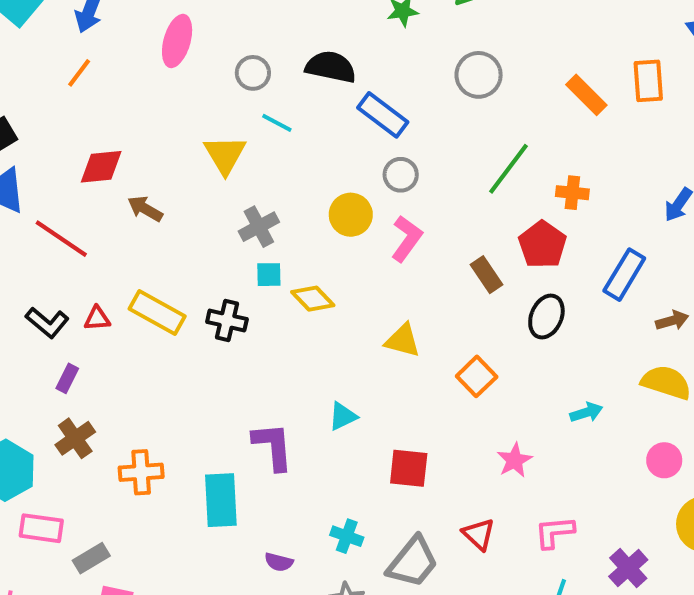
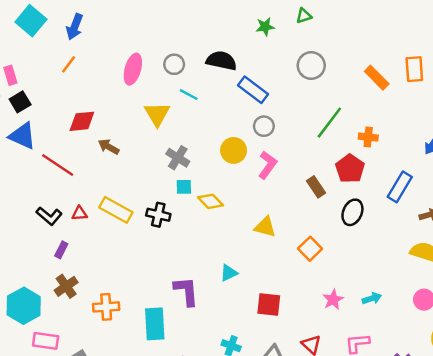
pink ellipse: (177, 41) -> (133, 69), moved
gray cross: (259, 227) -> (178, 158), turned -30
cyan arrow: (586, 412) -> (372, 298), moved

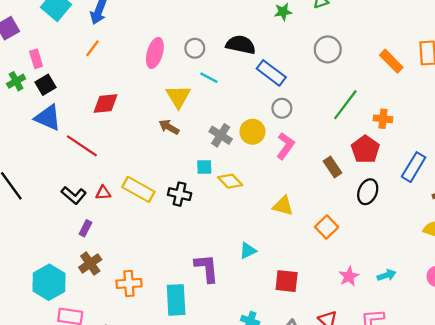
brown arrow: (109, 147) -> (169, 127), moved
gray cross: (178, 158) -> (221, 135), moved

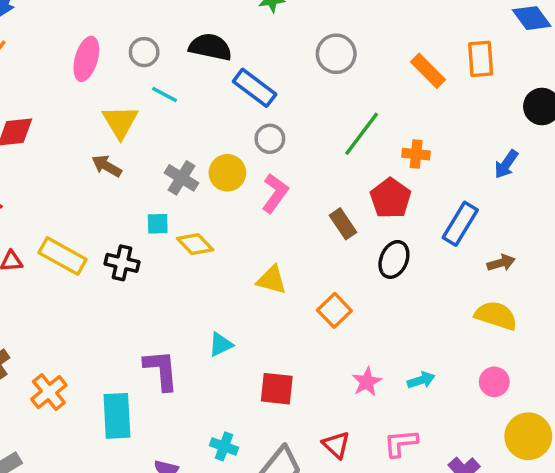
orange cross: (129, 283) -> (49, 392), turned -35

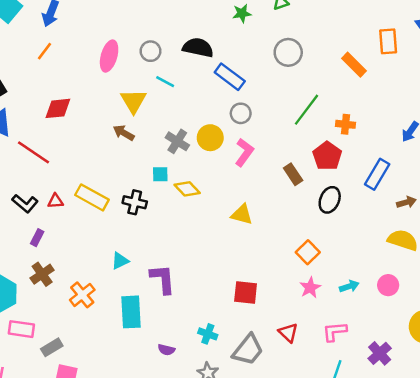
orange rectangle: (481, 59) -> (388, 41), moved
orange square: (334, 310) -> (308, 252), moved
cyan triangle: (221, 344) -> (120, 261), moved
pink circle: (494, 382) -> (388, 285), moved

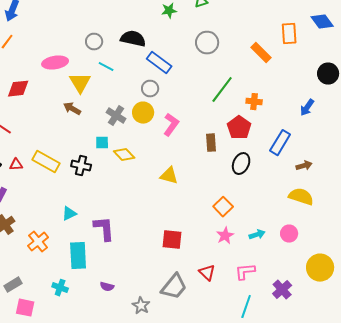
pink ellipse: (109, 56) -> (55, 63), moved, turned 65
gray circle: (241, 113) -> (150, 89), moved
brown rectangle: (293, 174) -> (211, 143), turned 30
cyan cross: (208, 334) -> (60, 288), moved

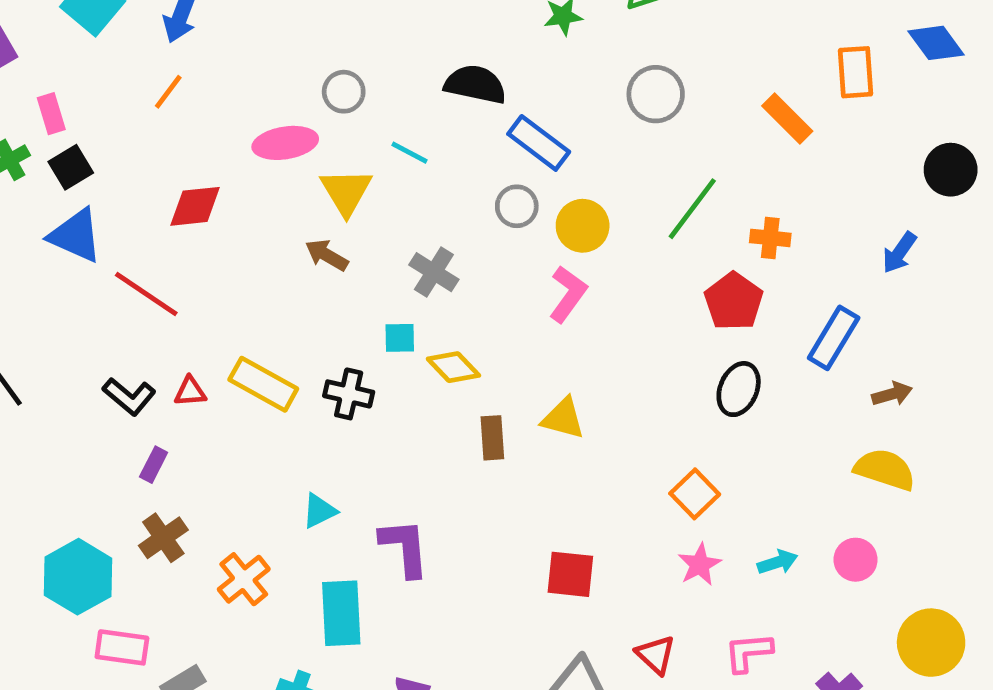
gray circle: (94, 42) -> (344, 92), moved
yellow circle: (143, 113) -> (583, 226), moved
brown rectangle: (211, 143) -> (492, 438), moved

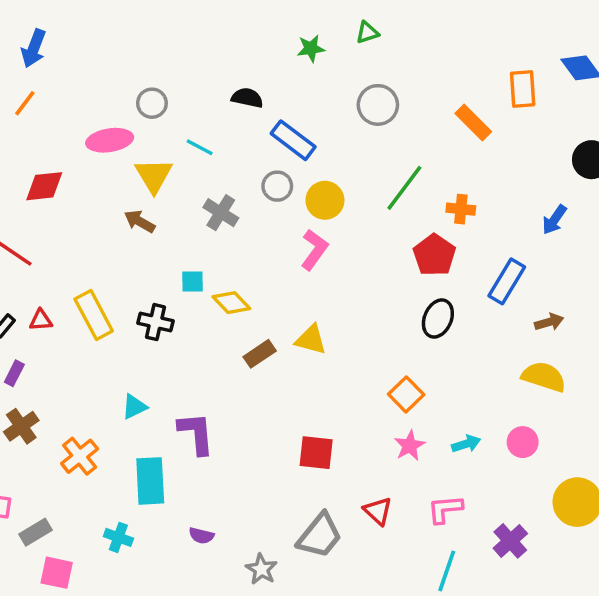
black semicircle: (475, 84) -> (247, 98), size x0.7
gray cross: (434, 272) -> (221, 213), moved
yellow rectangle: (263, 384) -> (94, 315), turned 33
brown rectangle: (492, 438) -> (260, 354), turned 60

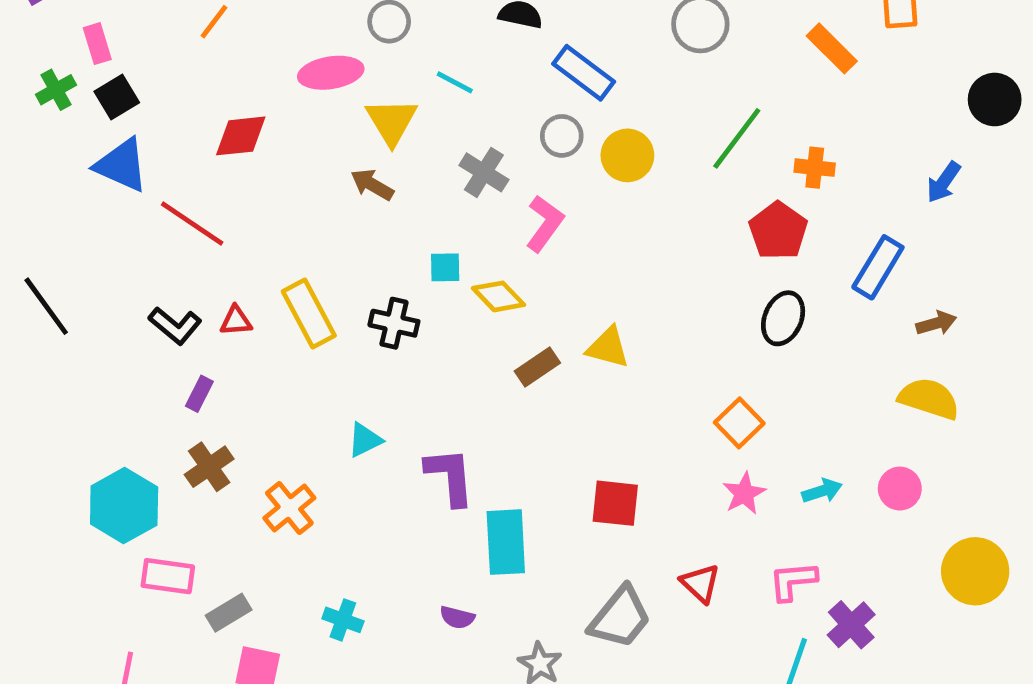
pink L-shape: (314, 250) -> (545, 223), moved
cyan rectangle: (150, 481) -> (506, 542), moved
purple cross: (510, 541) -> (851, 625), moved

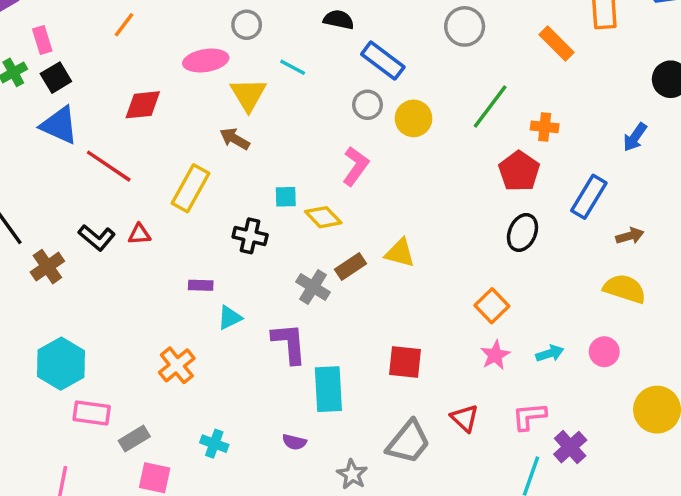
gray cross: (484, 172) -> (313, 287), moved
yellow rectangle: (309, 313) -> (190, 188), moved, turned 57
purple rectangle: (199, 394) -> (201, 285), moved, turned 65
brown cross: (209, 467) -> (47, 267), moved

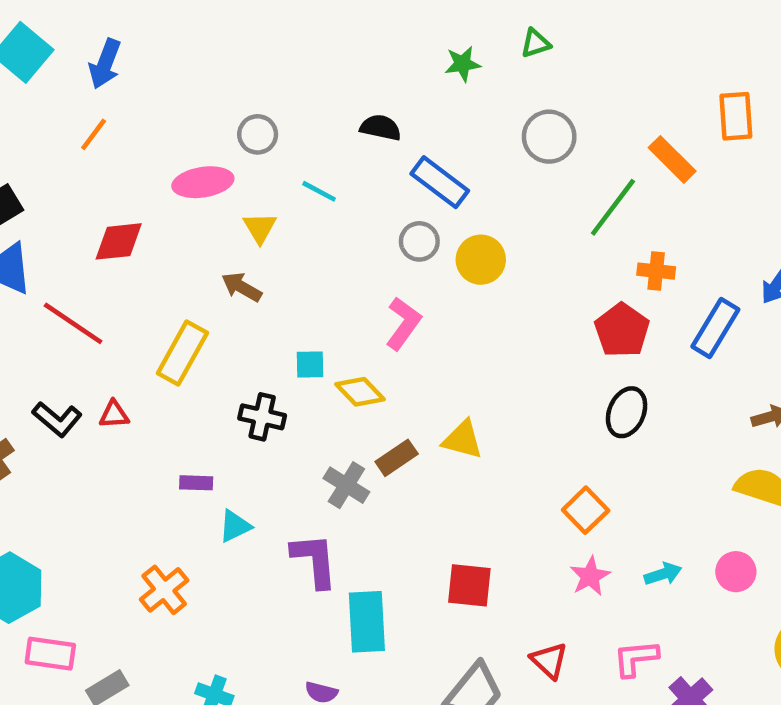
yellow triangle: (248, 95) -> (260, 228), size x0.7
green line: (490, 106) -> (613, 207), moved
blue rectangle: (589, 197) -> (715, 328), moved

